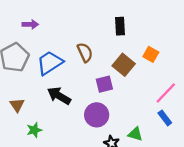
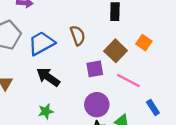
pink line: (166, 93) -> (128, 80), moved, turned 70
purple circle: (97, 115) -> (97, 105), moved
green star: (34, 130) -> (46, 111), moved

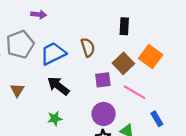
orange square: (144, 43) -> (151, 57), size x1.5

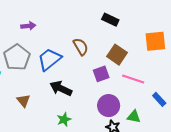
black rectangle: (124, 26) -> (110, 20), turned -56
orange square: (151, 57) -> (155, 41), moved, turned -30

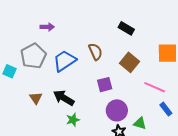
purple square: (101, 74) -> (105, 85), moved
pink line: (133, 79) -> (155, 87), moved
black arrow: (61, 88) -> (64, 98), moved

